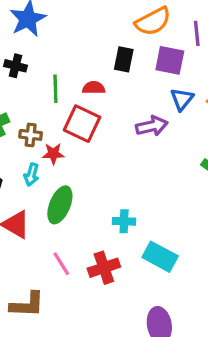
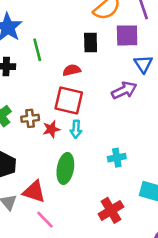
green line: (55, 89) -> (37, 50), moved
cyan arrow: (31, 175) -> (76, 129), moved
cyan cross: (124, 221) -> (117, 158), moved
pink line: (61, 264) -> (45, 220), moved

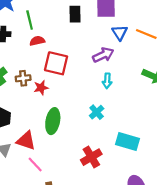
red semicircle: (72, 70) -> (37, 41), moved
cyan arrow: (76, 129) -> (107, 81), moved
cyan cross: (117, 158) -> (97, 112), turned -32

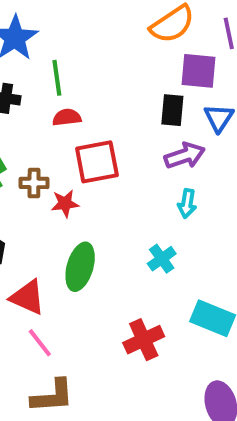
black rectangle: (75, 14) -> (172, 110), moved
red square: (56, 63) -> (97, 162), turned -30

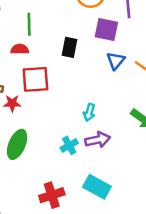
green line: (57, 78) -> (29, 24), moved
black rectangle: (172, 110) -> (69, 47), moved
purple arrow: (185, 156) -> (98, 140), moved

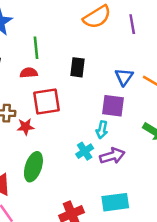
purple square: (106, 30) -> (113, 106), moved
cyan cross: (69, 145) -> (85, 151), moved
cyan rectangle: (97, 187) -> (115, 202), turned -32

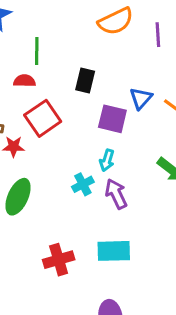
red square: (47, 101) -> (43, 118), turned -32
purple square: (113, 106) -> (112, 119), moved
purple arrow: (112, 156) -> (116, 194), turned -105

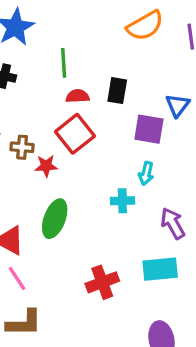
red semicircle: (25, 81) -> (78, 96), moved
cyan cross: (83, 184) -> (122, 201), turned 30
purple arrow: (116, 194) -> (173, 223), moved

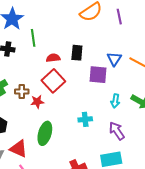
green line: (64, 63) -> (33, 38), moved
cyan arrow: (146, 173) -> (115, 101), moved

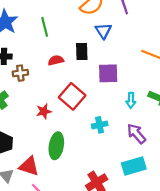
green line: (33, 38) -> (45, 27), moved
blue triangle: (114, 59) -> (103, 31), moved
red square: (53, 81) -> (72, 96), moved
brown cross: (22, 91) -> (20, 73), moved

